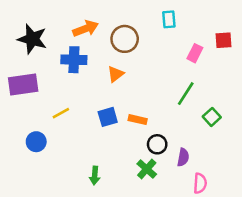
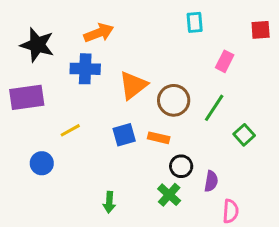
brown circle: (125, 39) -> (174, 100), moved
red square: (223, 40) -> (261, 30), moved
orange triangle: (116, 74) -> (133, 85), size x1.5

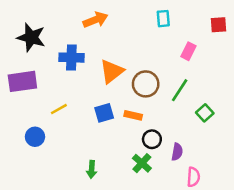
orange arrow: (99, 33) -> (95, 20), moved

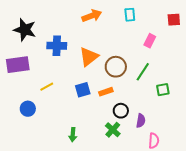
orange arrow: (95, 20) -> (92, 16), moved
green square: (205, 113) -> (163, 90), turned 32
orange rectangle: (133, 115) -> (106, 92), turned -32

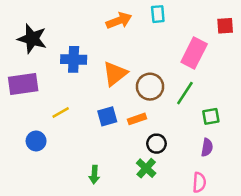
cyan rectangle: (130, 15) -> (158, 14), moved
pink rectangle: (150, 41) -> (194, 53), size x1.6
purple semicircle: (141, 121) -> (207, 147), moved

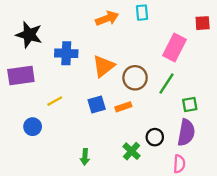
black circle: (156, 144) -> (155, 137), moved
purple semicircle: (207, 147) -> (186, 132), size x1.6

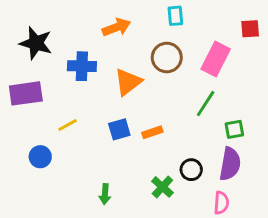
orange arrow: (107, 18) -> (116, 27), moved
brown circle: (135, 78) -> (167, 58), moved

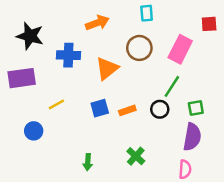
black circle: (191, 170) -> (160, 109), moved

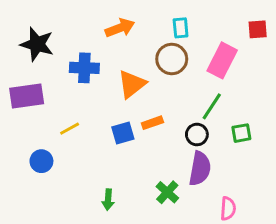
cyan rectangle: (147, 13) -> (181, 28), moved
orange rectangle: (127, 110) -> (152, 123), moved
purple semicircle: (192, 137) -> (200, 169), moved

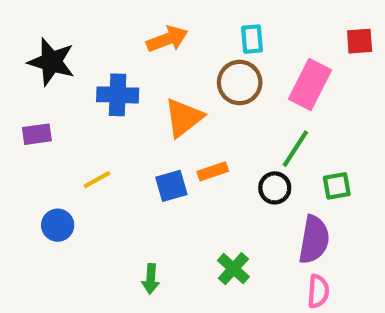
purple rectangle: (27, 96) -> (37, 134), size x0.6
purple semicircle: (200, 169) -> (314, 240), moved

